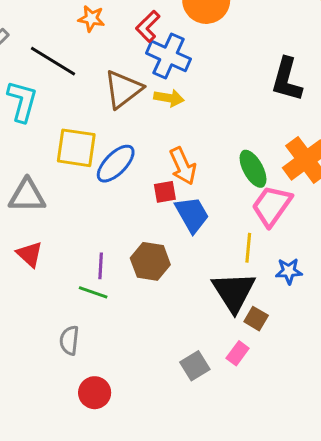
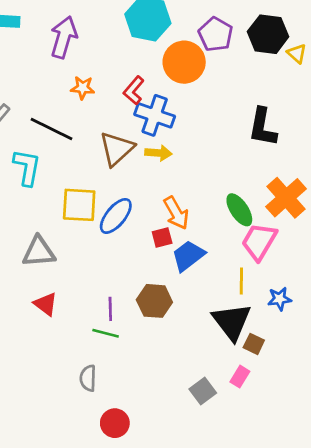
blue trapezoid: (192, 214) -> (188, 256), turned -93

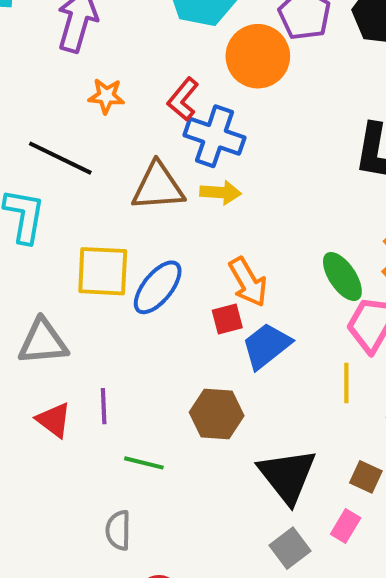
brown triangle: (117, 149) -> (158, 187), turned 39
purple line: (110, 309) -> (104, 406), moved
black triangle: (232, 322) -> (287, 476), moved

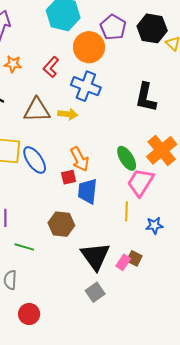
blue cross: (214, 136) -> (86, 86), moved
blue ellipse: (158, 287) -> (35, 160), turned -76
blue trapezoid: (266, 346) -> (88, 191), turned -48
pink rectangle: (346, 526) -> (123, 262), moved

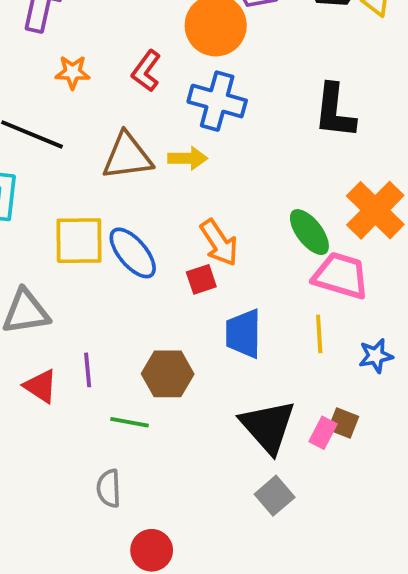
pink trapezoid: (141, 182) -> (341, 276), turned 80
blue trapezoid: (88, 191) -> (243, 334), moved
brown hexagon: (61, 224) -> (168, 374), moved

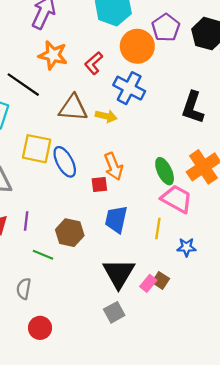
orange star: (73, 72) -> (53, 55), size x1.5

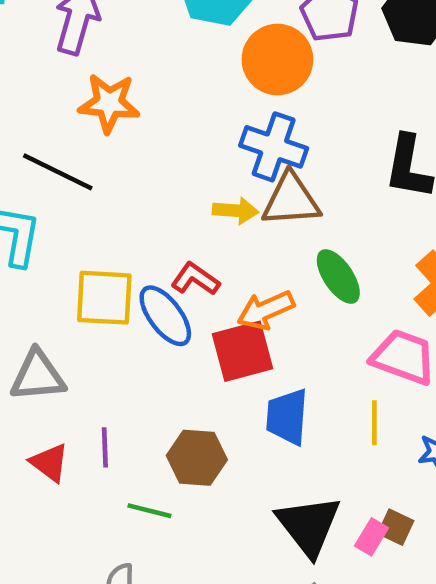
red L-shape: (94, 63) -> (195, 279), moved, turned 85
brown triangle: (73, 108) -> (291, 200), moved
orange arrow: (114, 166) -> (266, 310), turned 96
green ellipse: (165, 171) -> (338, 277), moved
red square: (99, 184) -> (242, 351), size x1.8

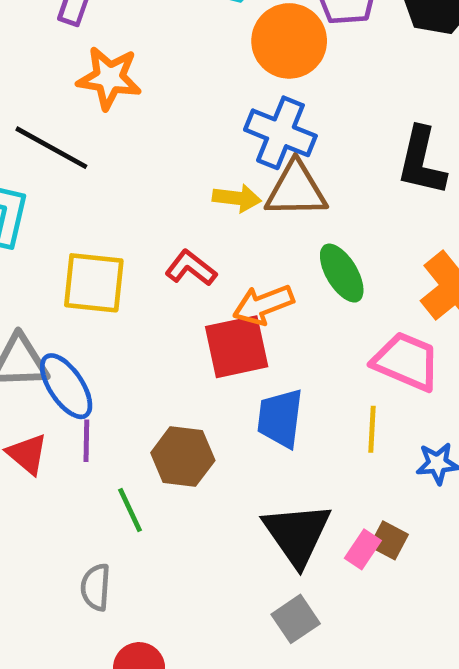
blue ellipse: (165, 316) -> (66, 386), moved
green line: (149, 511) -> (130, 510), turned 48

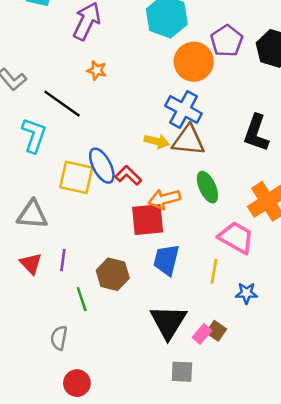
orange star: (109, 78) -> (97, 70), size x0.6
blue ellipse: (66, 386) -> (102, 166), moved
gray square: (296, 619) -> (182, 372), moved, turned 30

